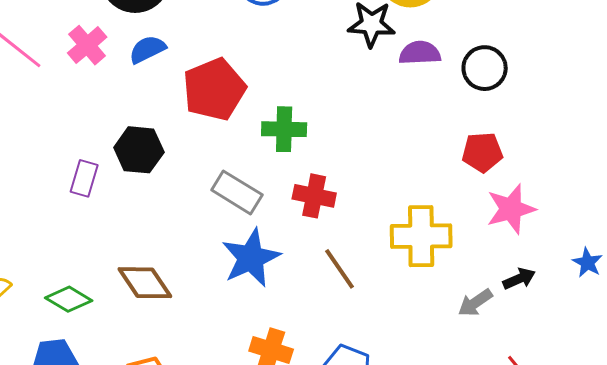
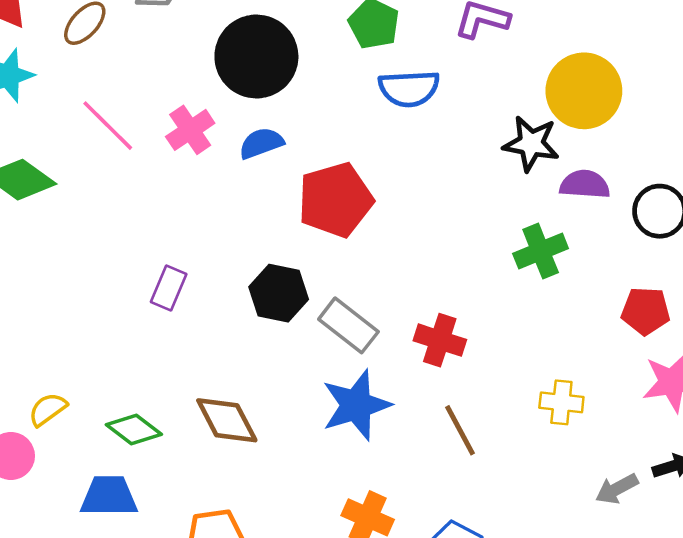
green cross: (284, 129) -> (541, 251), moved, turned -30
black hexagon: (139, 150) -> (279, 293), moved
yellow cross: (421, 236) -> (561, 402), size x0.6

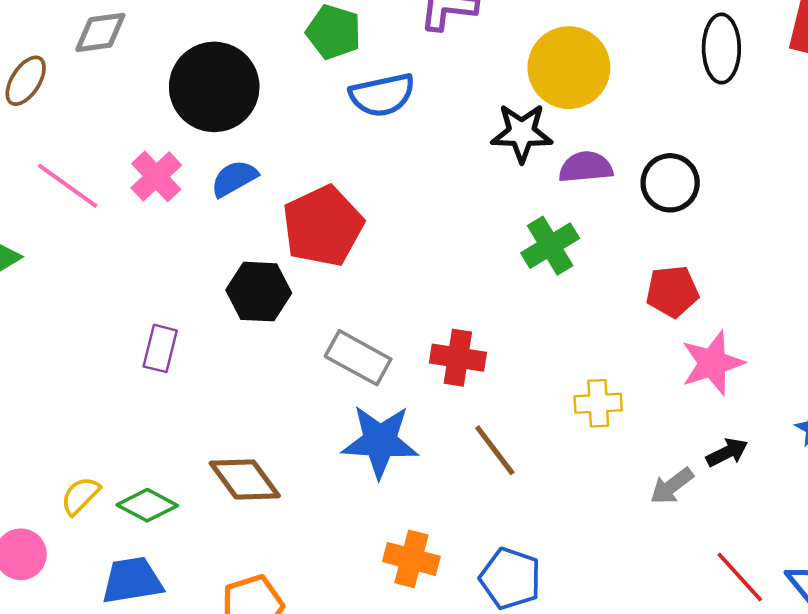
black hexagon: (279, 293) -> (259, 292), moved
blue star: (356, 405) -> (380, 441), turned 30
yellow semicircle: (48, 409) -> (80, 496), moved

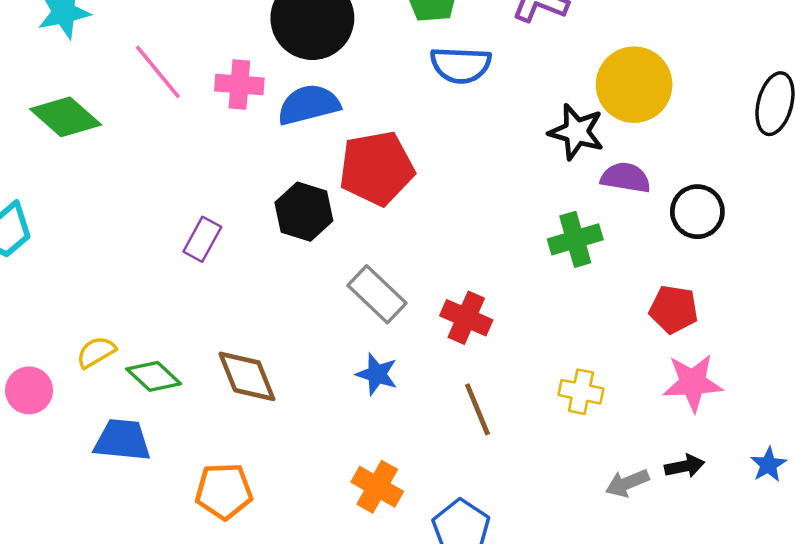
pink cross: (156, 176) -> (239, 84), turned 33
blue semicircle: (234, 178) -> (309, 105), size x1.4
blue star: (380, 441) -> (377, 374), size x0.6

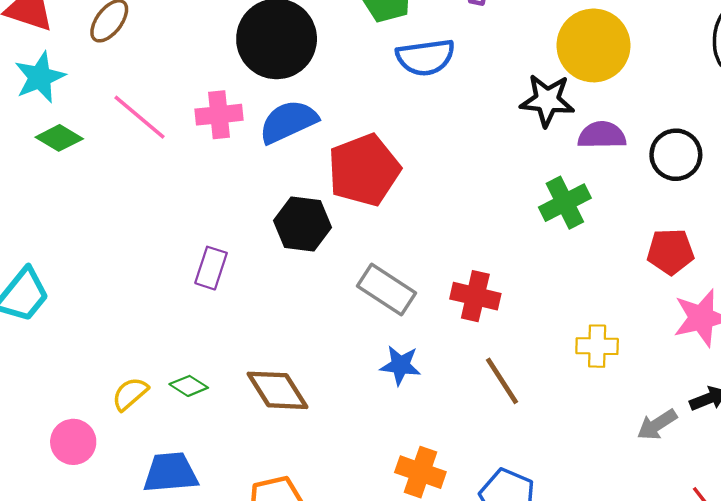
green diamond: (66, 117) -> (59, 138), moved, size x0.7
green diamond: (154, 376) -> (189, 386), moved, size x0.7

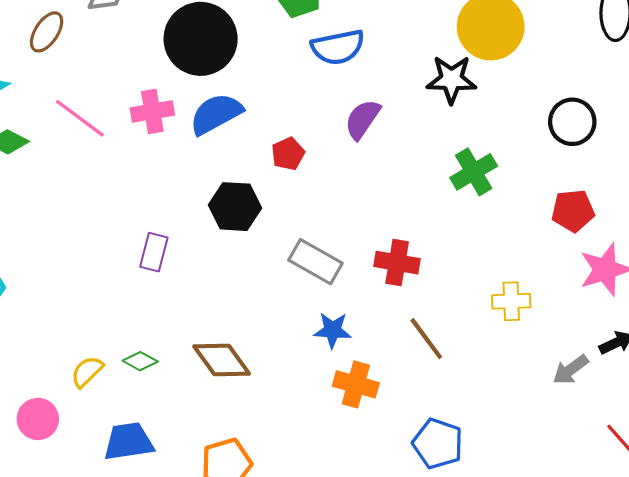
purple semicircle: (602, 135) -> (362, 119), moved, turned -51
red pentagon: (364, 170) -> (288, 154), size x0.5
orange cross: (420, 472) -> (356, 384), moved

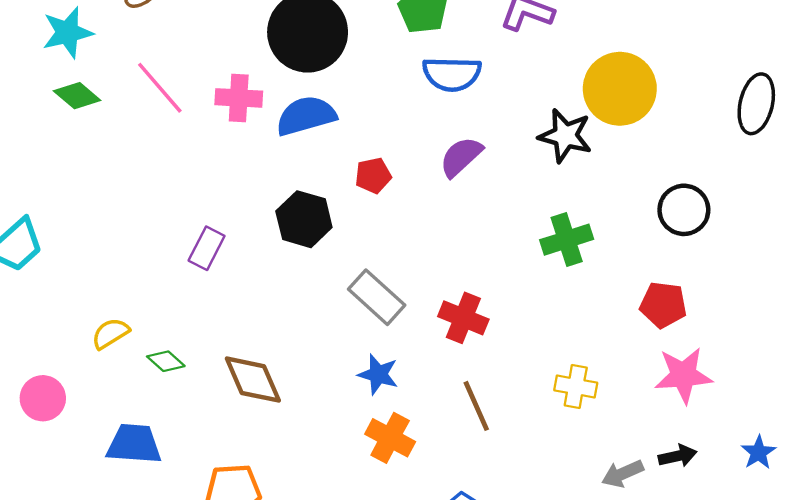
yellow semicircle: (87, 372) -> (110, 333), moved

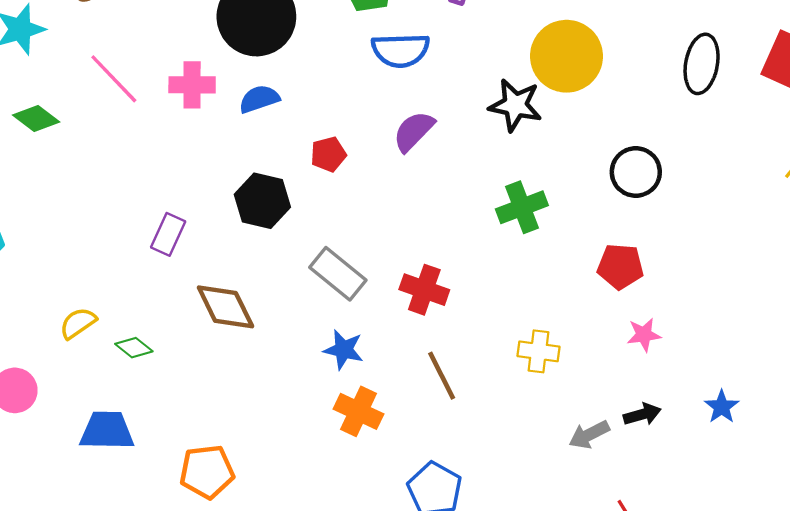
green diamond: (77, 96) -> (36, 119), moved
blue semicircle: (306, 116) -> (259, 99), size x0.7
pink star: (683, 375) -> (644, 335), size x0.6
brown diamond: (253, 380) -> (225, 307), moved

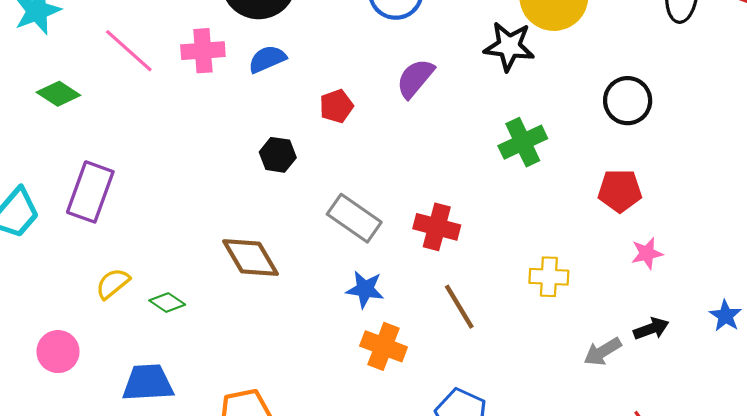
black hexagon: (262, 201) -> (278, 155), size x0.7
purple rectangle: (168, 234) -> (90, 192), moved, size x1.5

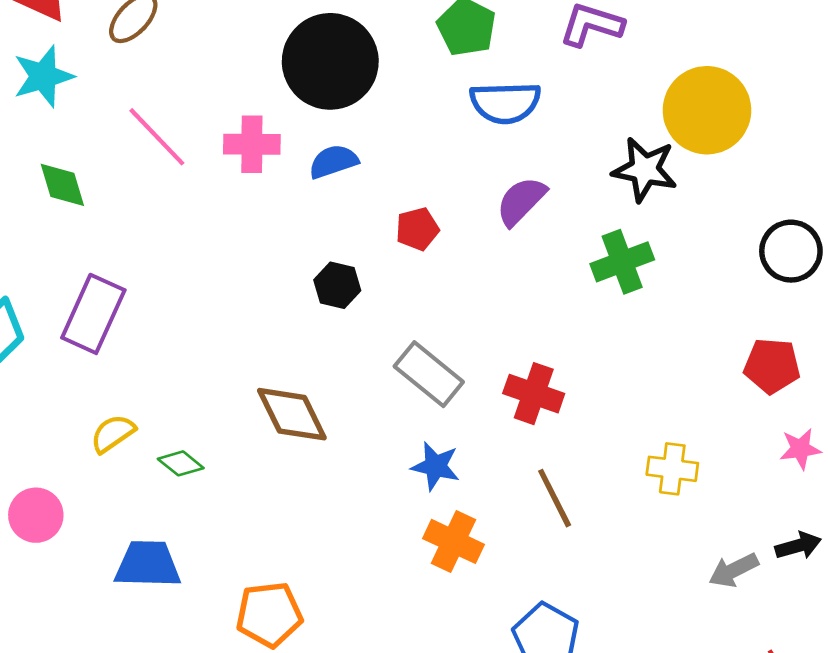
green diamond: (58, 94) -> (62, 185), turned 36
green cross: (523, 142) -> (622, 262), moved

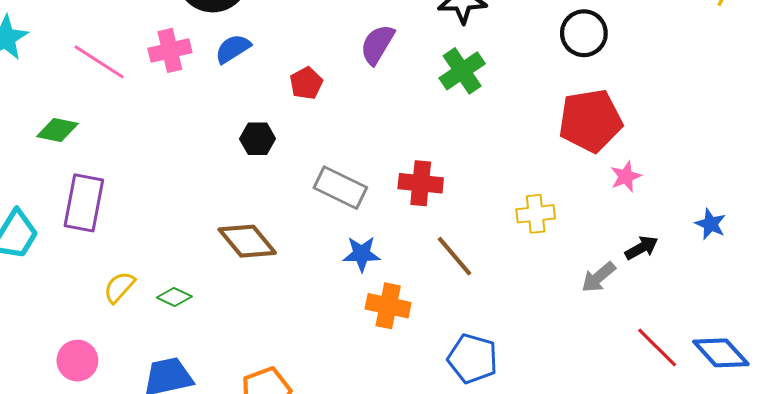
green diamond: (62, 185) -> (57, 130), moved, turned -48
red pentagon: (772, 366) -> (590, 121), size x1.5

